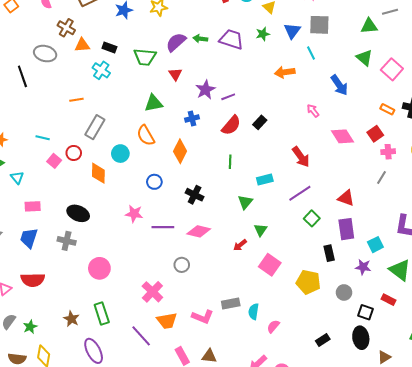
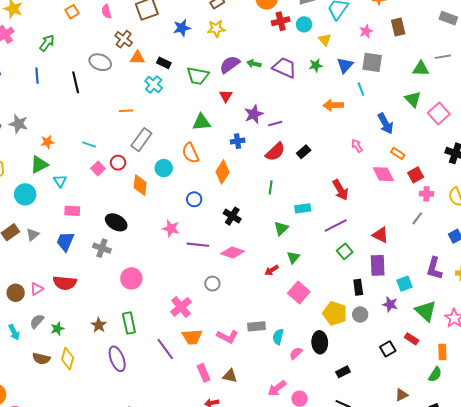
orange rectangle: (387, 109) -> (398, 153), moved
gray circle: (344, 292) -> (360, 315), moved
black square: (365, 312) -> (388, 349), turned 35
black ellipse: (361, 338) -> (320, 342), moved

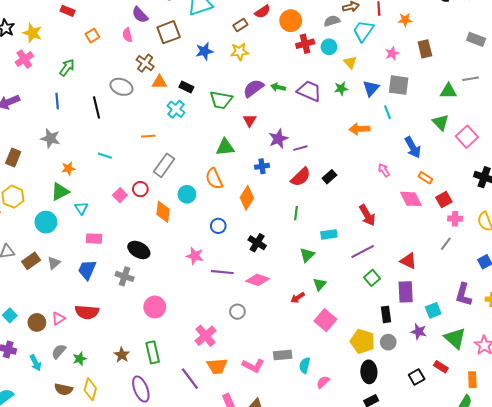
gray star: (19, 124) -> (50, 138), moved
cyan line: (89, 144) -> (105, 156), moved
black ellipse: (320, 342) -> (369, 372), moved

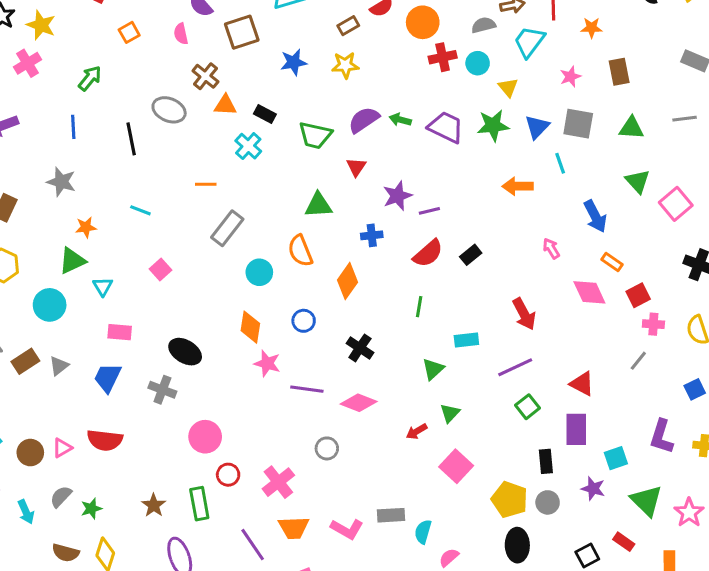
green star: (341, 89) -> (493, 125), size x1.5
green triangle: (448, 91) -> (631, 128), moved
red circle: (140, 189) -> (228, 475), moved
orange diamond: (163, 212) -> (250, 327), moved

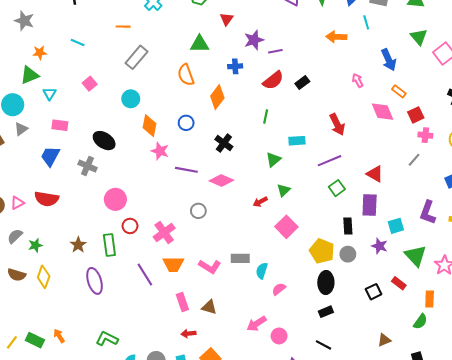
cyan circle: (259, 272) -> (131, 99), moved
gray triangle: (59, 366) -> (21, 129), moved

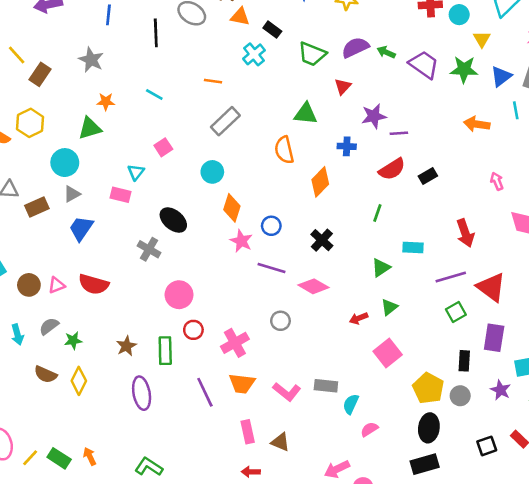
cyan triangle: (50, 94) -> (136, 172), moved
blue circle: (186, 123) -> (271, 226), moved
blue trapezoid: (50, 156) -> (81, 228), moved
red triangle: (375, 174) -> (491, 287), moved, size x1.4
black rectangle: (326, 312) -> (425, 464), size x1.5

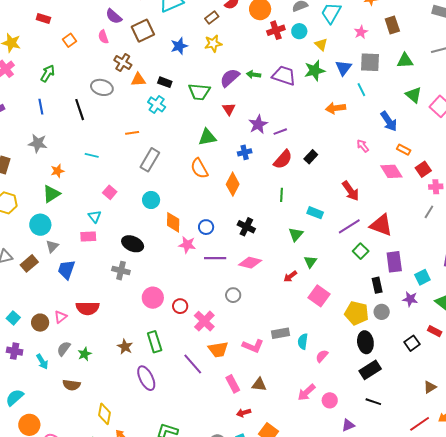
cyan rectangle: (413, 247) -> (315, 213), turned 35
red circle: (193, 330) -> (180, 306), moved
yellow diamond: (79, 381) -> (105, 414), moved

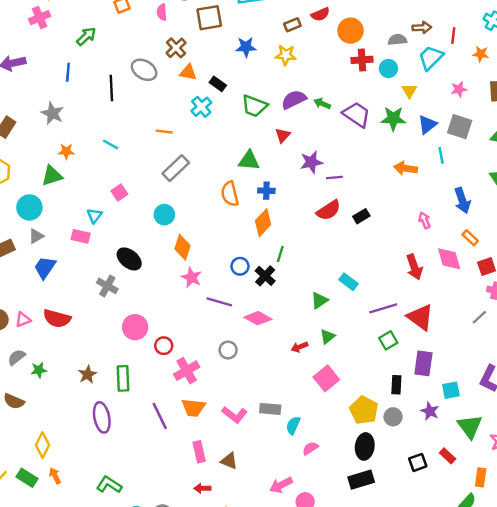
blue cross: (245, 152) -> (266, 191), moved
red arrow: (351, 191) -> (414, 267), moved
green line: (281, 195) -> (280, 254), moved
blue circle: (206, 227) -> (240, 266), moved

